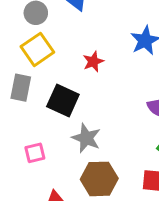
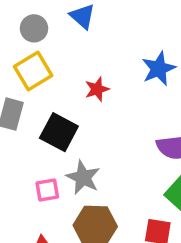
pink square: (35, 153) -> (47, 190), moved

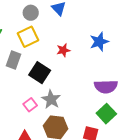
pink square: (47, 190) -> (30, 105), turned -32

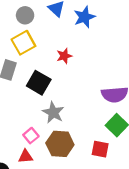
blue star: (99, 42) -> (84, 17), moved
pink square: (30, 105) -> (31, 136), moved

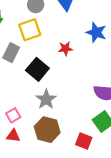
blue star: (84, 17) -> (96, 32), moved, turned 30
pink square: (31, 136) -> (13, 115), moved

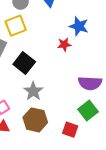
red star: (65, 49) -> (64, 45), moved

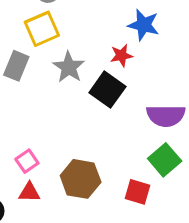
black square: (24, 63) -> (107, 90), moved
gray star: (33, 91) -> (69, 67), moved

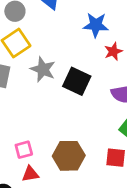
red star: (121, 55) -> (113, 51), moved
pink square: (27, 161) -> (24, 150), turned 30

